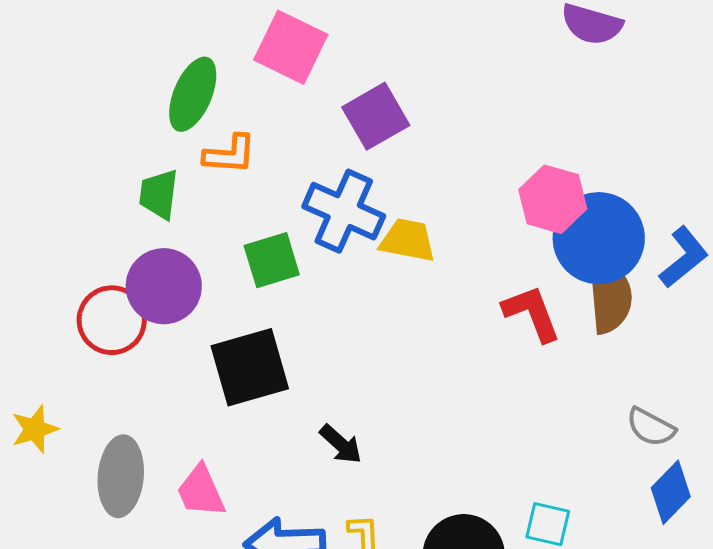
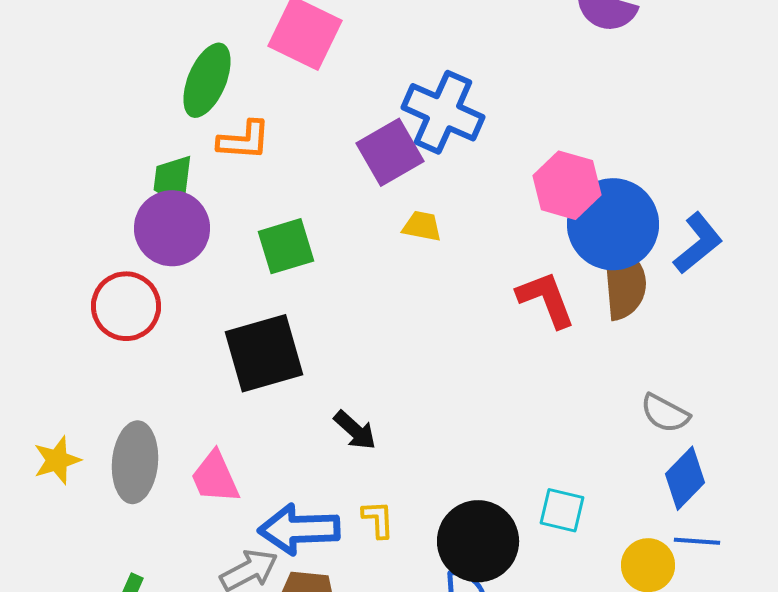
purple square: (376, 116) -> (390, 152), moved
blue cross: (344, 211) -> (443, 112), moved
yellow trapezoid: (408, 240) -> (422, 226), size x0.7
purple circle: (164, 286) -> (172, 228), moved
yellow star: (35, 429) -> (57, 460), moved

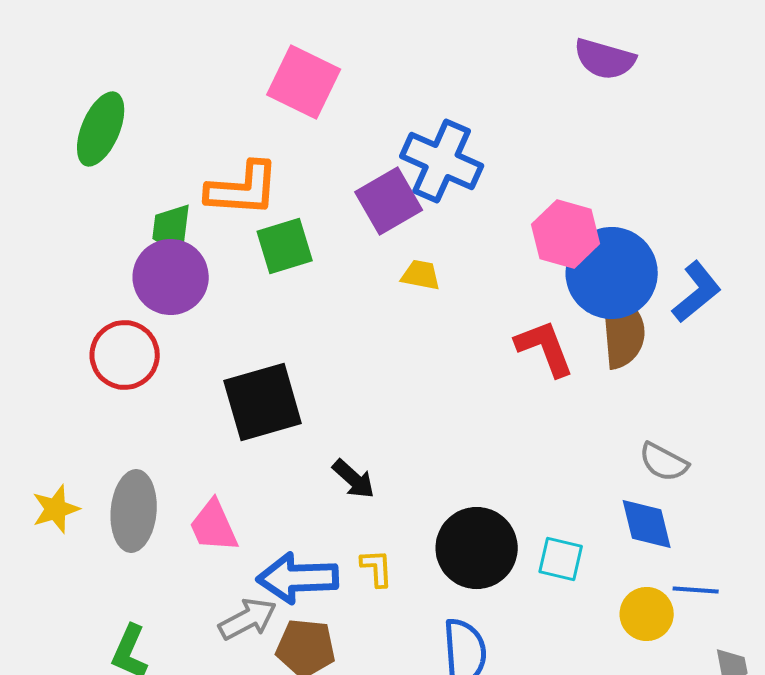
green ellipse: (207, 80) -> (101, 129), moved
orange L-shape: (244, 140) -> (243, 189), size x1.4
green square: (286, 246) -> (285, 246), moved
blue diamond: (685, 478) -> (647, 524), moved, turned -58
black circle: (478, 541) -> (477, 548), moved

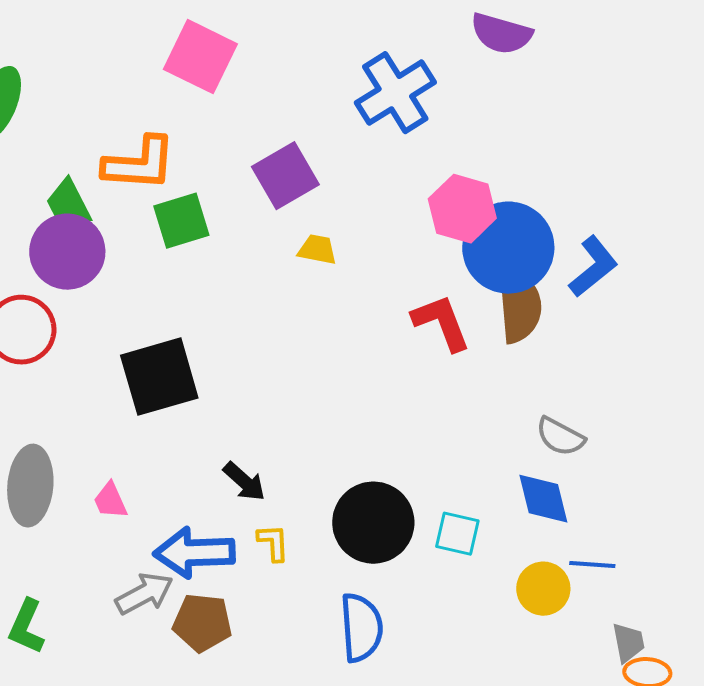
blue cross: (442, 161) -> (395, 93), moved, turned 34
green trapezoid: (172, 229) -> (68, 204), turned -34
black arrow: (354, 479) -> (244, 482), moved
pink trapezoid: (214, 526) -> (110, 501), size x0.7

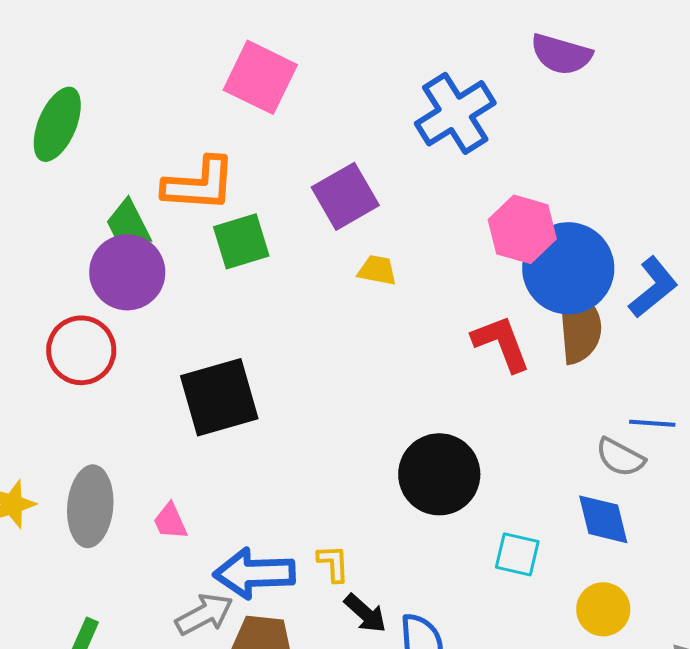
black arrow: (244, 482) -> (365, 613), moved
black circle: (373, 523) -> (439, 474), moved
blue line: (592, 565) -> (652, 423), moved

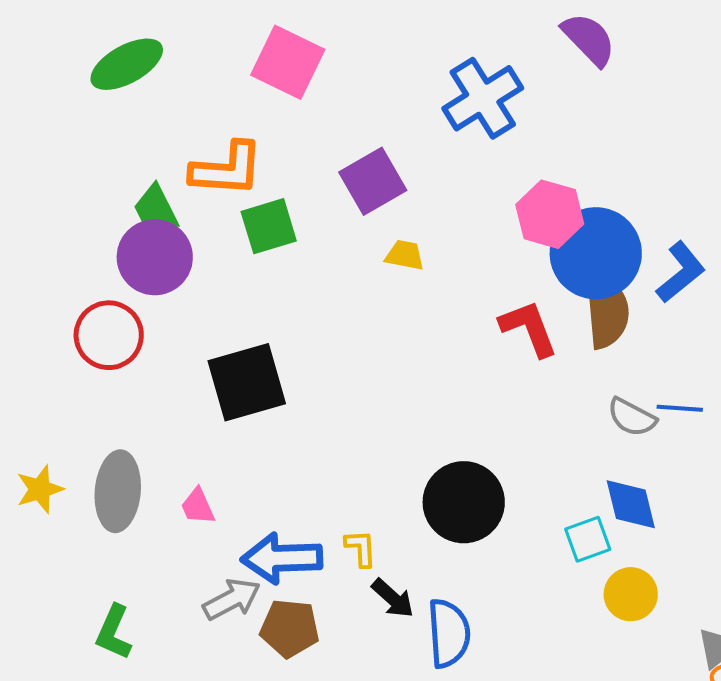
purple semicircle: (561, 54) -> (589, 39), turned -150
green ellipse: (57, 124) -> (127, 64), moved, turned 38
gray semicircle: (620, 457) -> (632, 417), moved
black circle: (439, 474) -> (464, 502), moved
cyan square: (517, 554) -> (588, 539), moved, turned -33

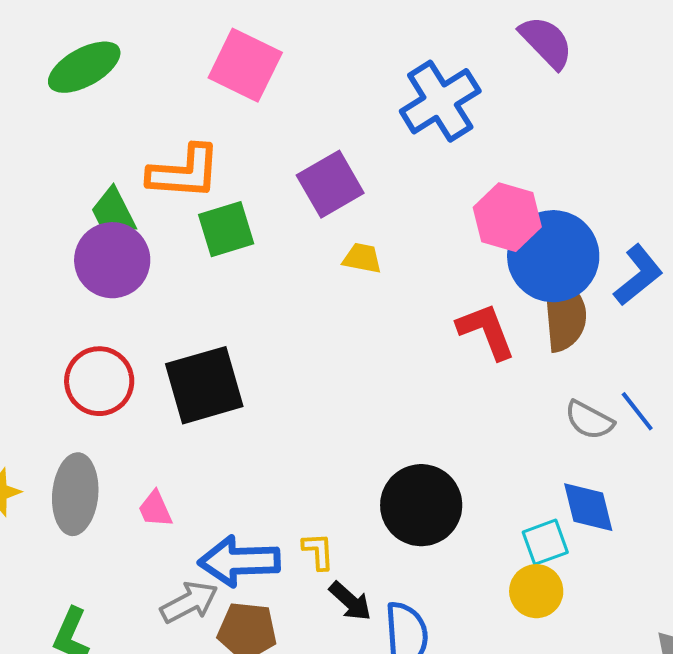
red circle: (109, 335) -> (99, 381), moved
blue line: (680, 408) -> (637, 411), turned 48
yellow circle: (631, 594) -> (536, 591), moved

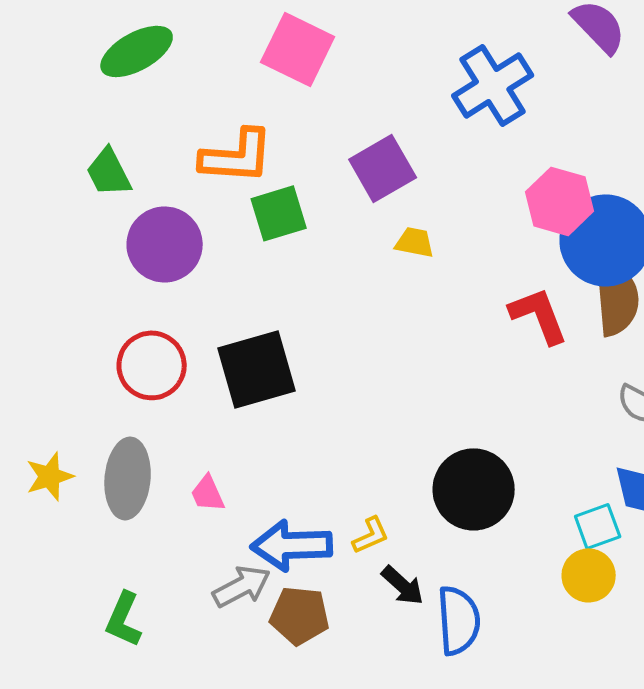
green trapezoid: (113, 212) -> (109, 172), moved
yellow L-shape: (318, 551) -> (371, 535), turned 69

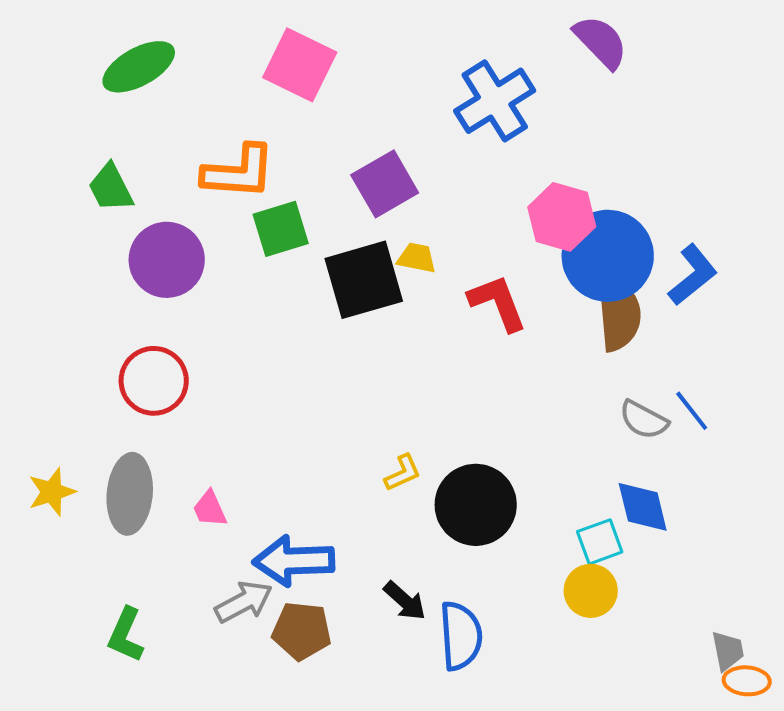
red L-shape: (539, 315) -> (498, 303), moved
black square: (257, 369) -> (364, 280), moved
yellow L-shape: (371, 535) -> (403, 473), moved

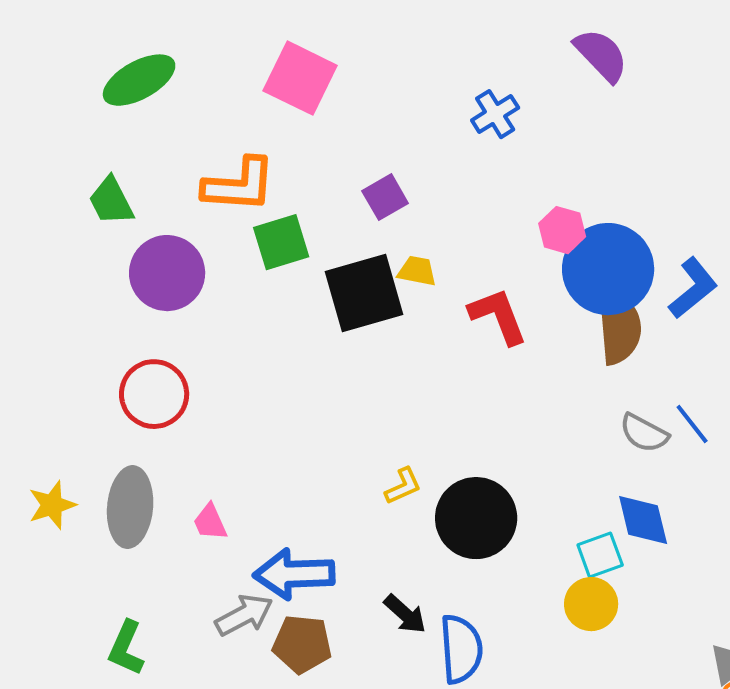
blue cross: (495, 101) -> (495, 114), size x0.6
purple square: (385, 184) -> (385, 197), size x0.7
pink hexagon: (562, 217) -> (562, 230), size x0.7

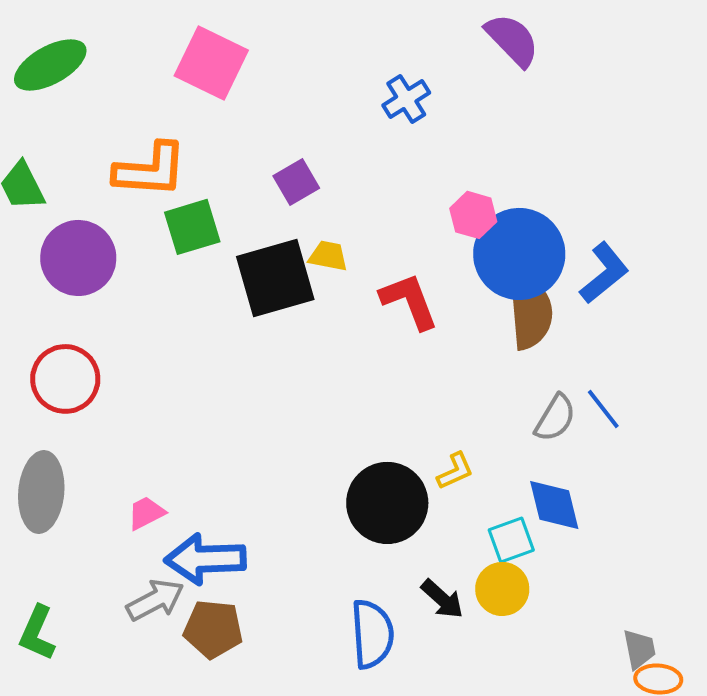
gray semicircle: (644, 433) -> (555, 418), turned -87
yellow L-shape: (403, 486) -> (455, 471), moved
pink trapezoid: (210, 522) -> (146, 513), moved, turned 87
black arrow: (405, 614) -> (442, 599), moved

